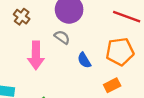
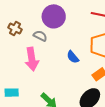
gray semicircle: (62, 37) -> (40, 36), moved

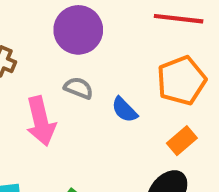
gray semicircle: (40, 36) -> (79, 88), moved

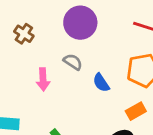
pink arrow: (41, 121) -> (43, 79), size x0.7

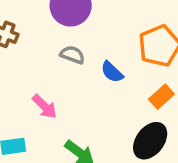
pink arrow: (43, 79) -> (44, 106), moved, turned -30

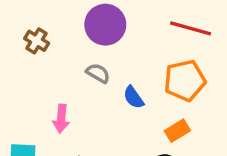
pink arrow: (44, 106) -> (61, 119), turned 40

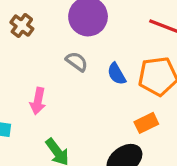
blue semicircle: (134, 97) -> (117, 74), moved

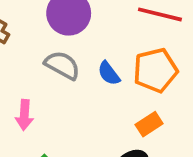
gray semicircle: (77, 62) -> (62, 65), size x1.4

